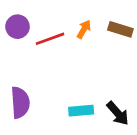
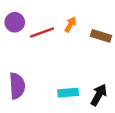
brown rectangle: (120, 29) -> (101, 36), moved
black arrow: (118, 113) -> (99, 95), turned -110

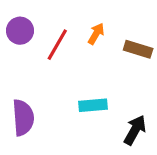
red line: (42, 32) -> (57, 45), turned -40
cyan rectangle: (68, 93) -> (93, 105), moved

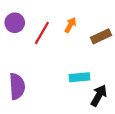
brown rectangle: (138, 49) -> (101, 36), turned -42
cyan rectangle: (93, 105) -> (79, 77), moved

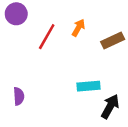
purple circle: (15, 23) -> (16, 14), moved
purple semicircle: (17, 86) -> (19, 96), size x0.6

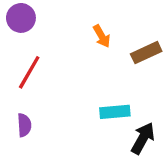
orange arrow: (78, 28) -> (102, 36), turned 120
red line: (47, 37) -> (29, 72), moved

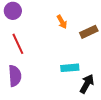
red line: (29, 72) -> (18, 44), turned -55
purple semicircle: (24, 125) -> (15, 76), size x1.5

